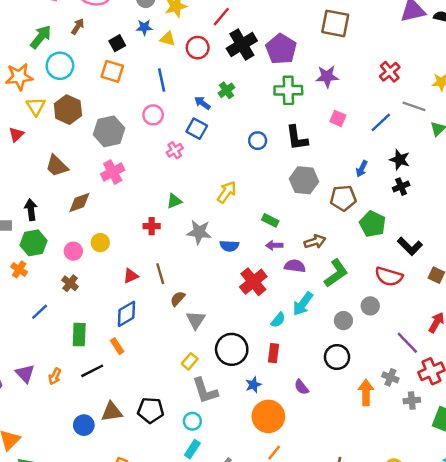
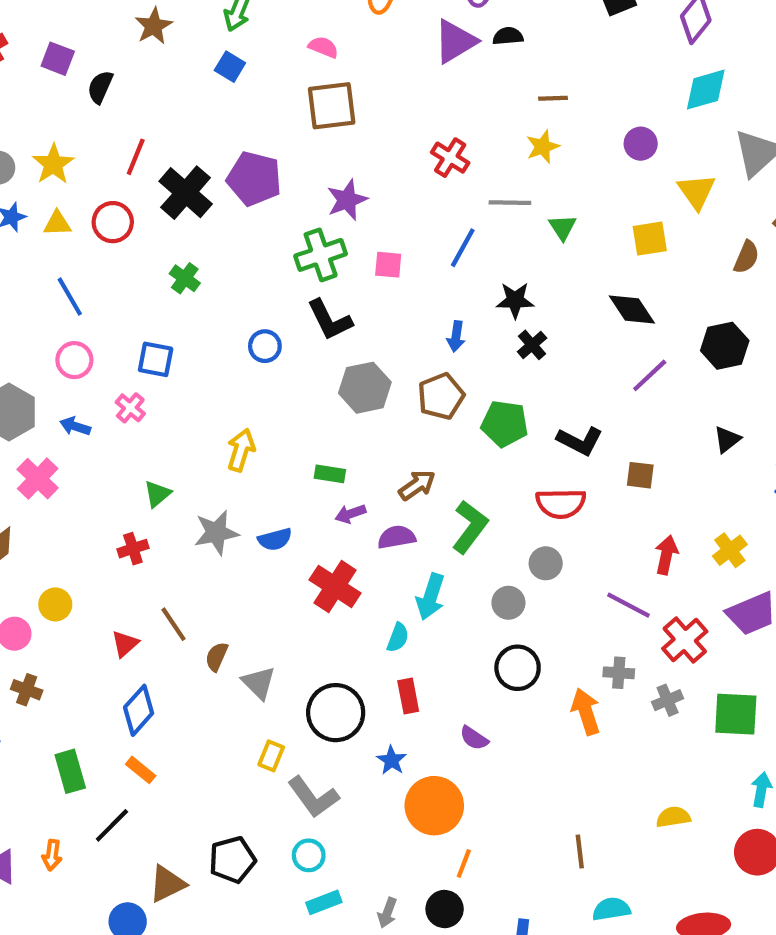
green cross: (288, 90) -> (321, 255), moved
blue arrow: (202, 103) -> (75, 426), moved
cyan rectangle: (192, 449) -> (324, 902), turned 54

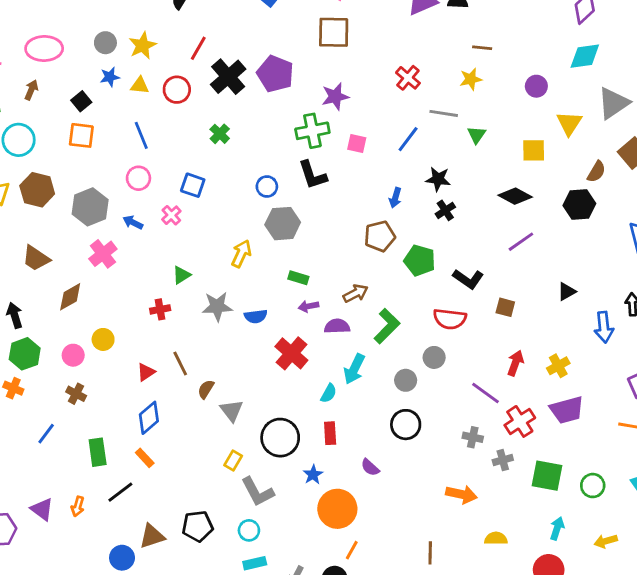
black diamond: (632, 310) -> (515, 196), turned -36
black hexagon: (725, 346) -> (579, 205), moved
gray hexagon: (365, 388) -> (283, 224), moved
orange arrow: (586, 712) -> (461, 494), moved, turned 112

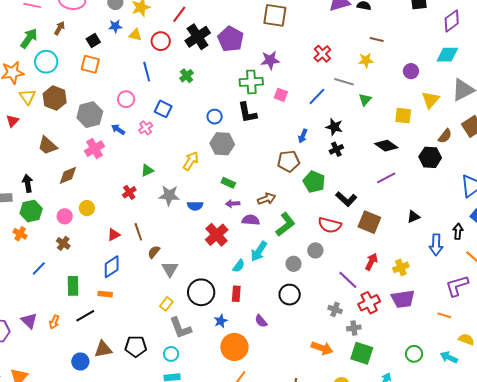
blue line: (141, 135) -> (147, 72), moved
brown square: (505, 307) -> (369, 222), size x1.6
red cross: (160, 309) -> (129, 192), turned -32
orange rectangle: (145, 458) -> (105, 294), turned -48
green square: (547, 476) -> (362, 353), moved

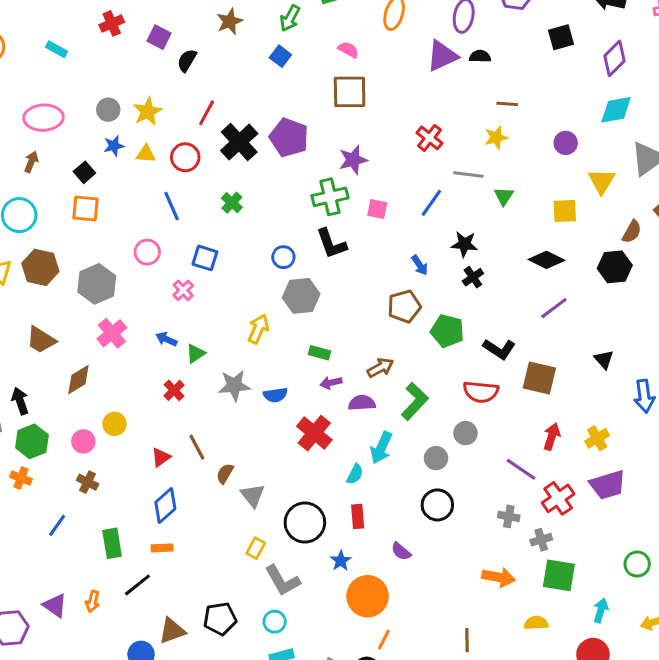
blue arrow: (118, 129) -> (166, 339), moved
blue arrow: (303, 136) -> (420, 265), turned -48
black triangle: (413, 217) -> (604, 359), turned -40

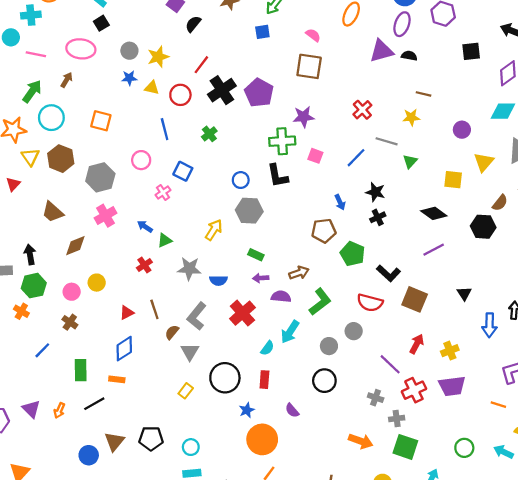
blue square: (280, 56) -> (262, 32), turned 35
black square: (84, 172) -> (101, 23), moved
gray L-shape: (282, 581) -> (197, 316), moved, turned 60
brown triangle: (172, 631) -> (114, 442), turned -40

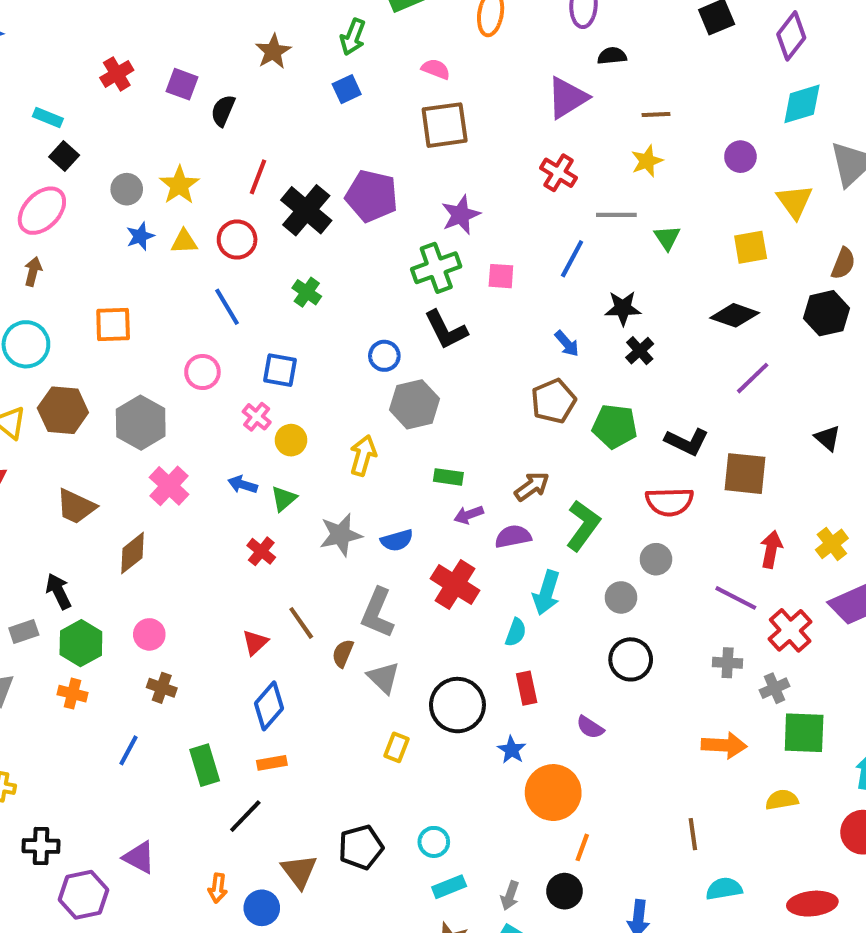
pink ellipse: (81, 49) -> (42, 211), turned -36
purple triangle: (381, 51) -> (567, 98), moved
yellow circle: (97, 283) -> (291, 440), moved
orange arrow: (59, 410) -> (218, 888), moved

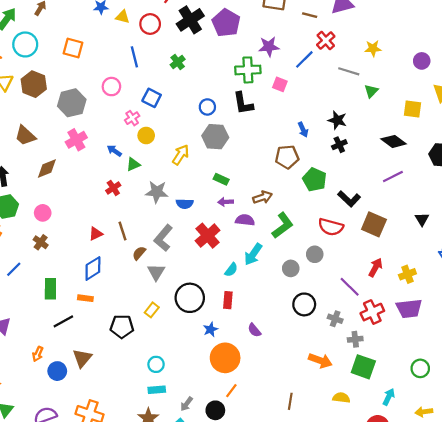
brown line: (656, 114) -> (310, 15), moved
blue line: (572, 259) -> (304, 59), moved
black circle: (631, 659) -> (304, 304), moved
black pentagon: (361, 847) -> (122, 327), moved

